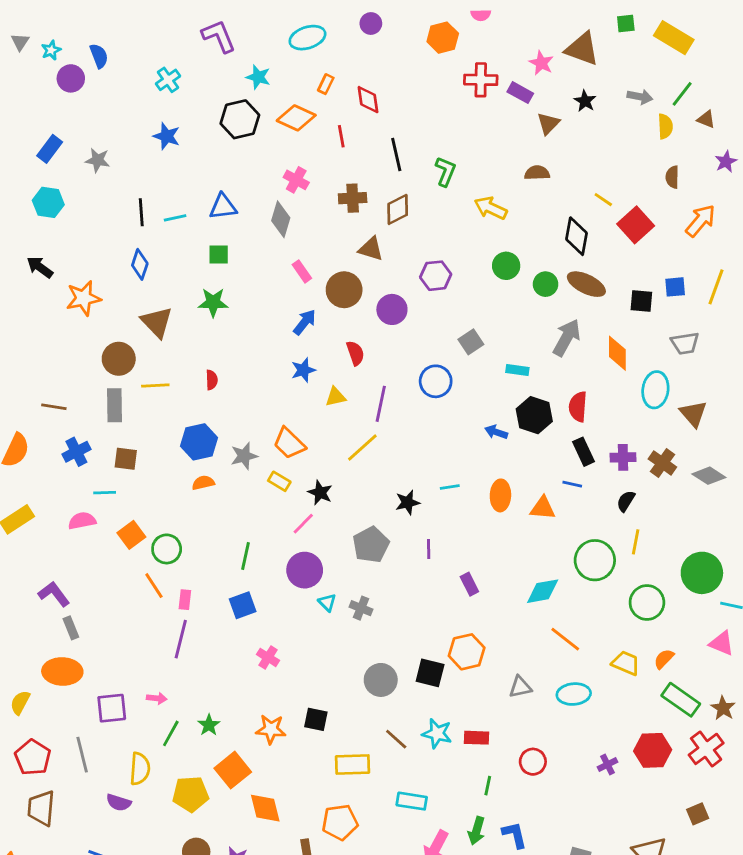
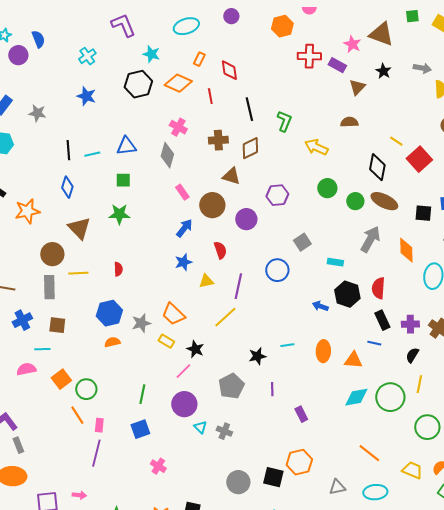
cyan diamond: (543, 591) -> (356, 397), moved

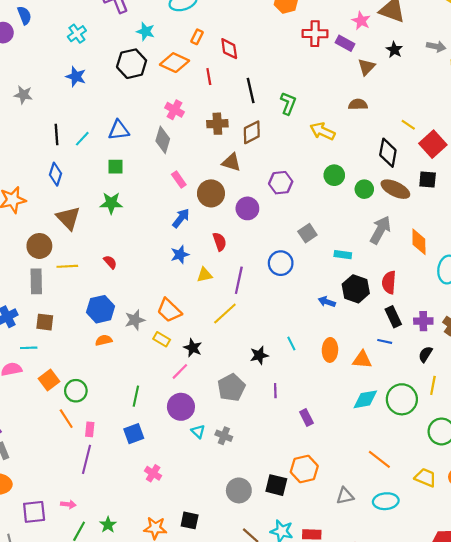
cyan line: (92, 154) -> (82, 139), turned -35
black square: (423, 213) -> (428, 179), moved
red semicircle: (118, 269) -> (110, 262), turned -40
cyan line: (287, 345) -> (291, 344), turned 72

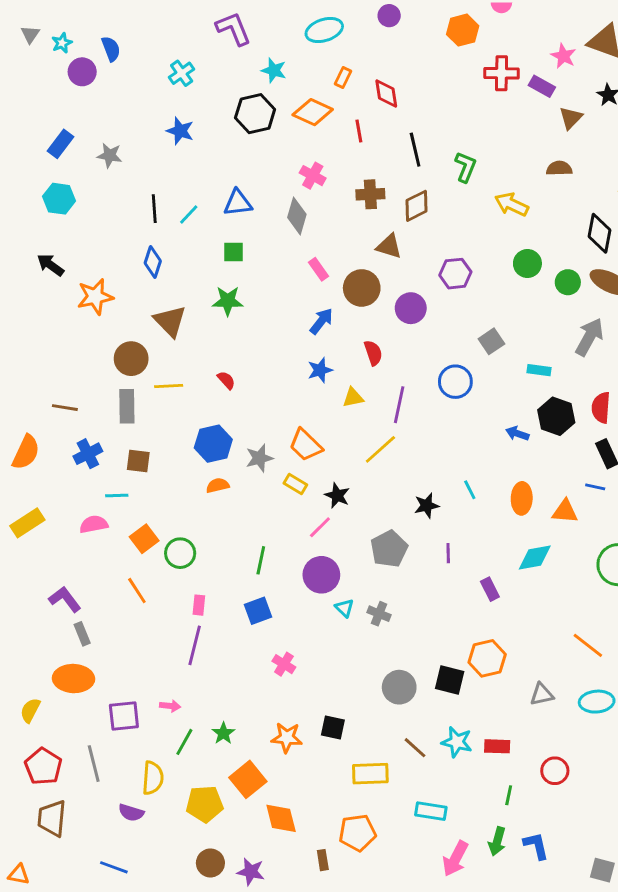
cyan diamond: (365, 399) -> (535, 557), moved
orange line: (66, 419) -> (137, 591), moved

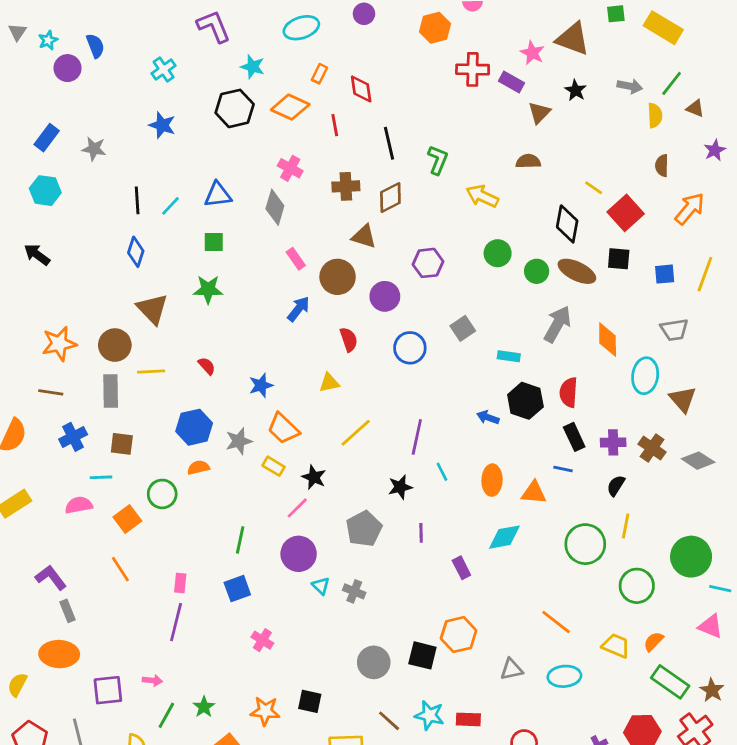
orange star: (95, 297) -> (59, 344), moved
blue star: (320, 370) -> (261, 385), moved
blue circle: (455, 382) -> (410, 348), moved
purple line: (399, 405) -> (417, 437), moved
green circle: (180, 553) -> (162, 494), moved

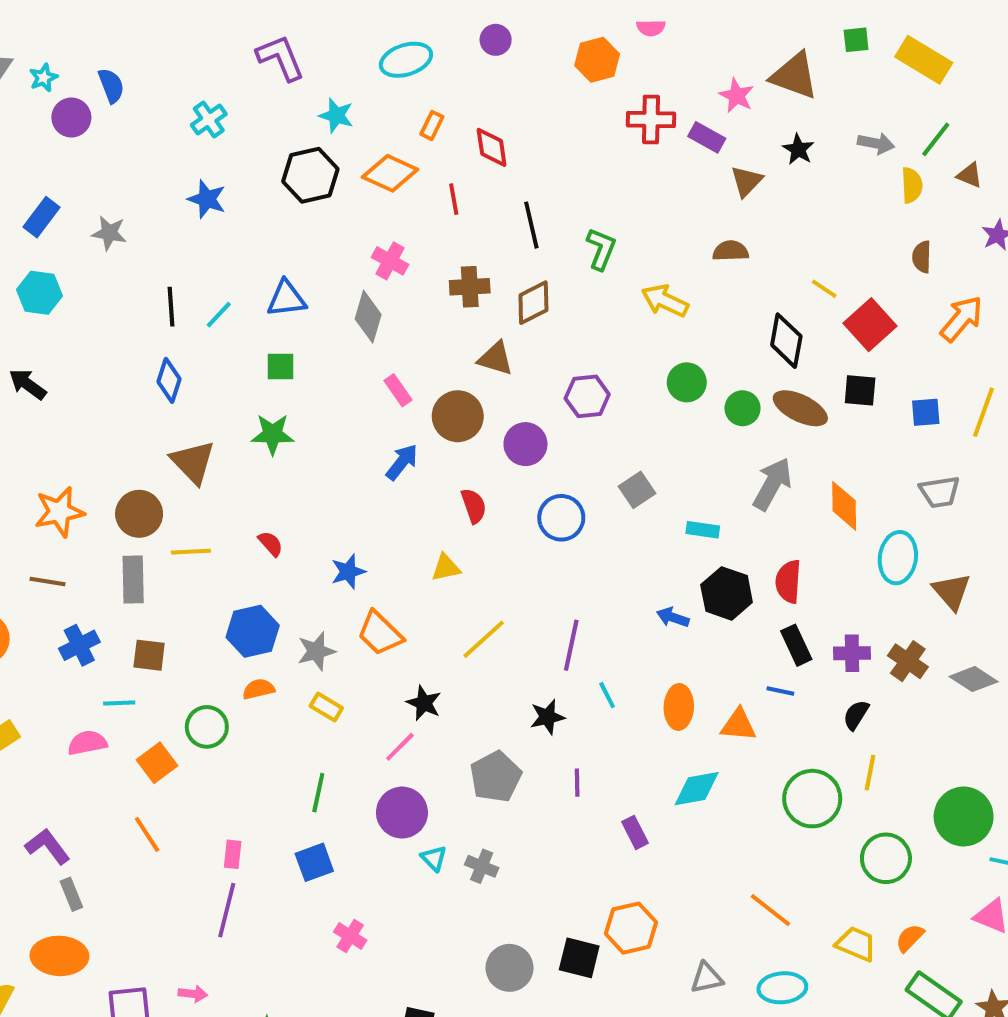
yellow rectangle: (274, 466) -> (326, 707), moved

